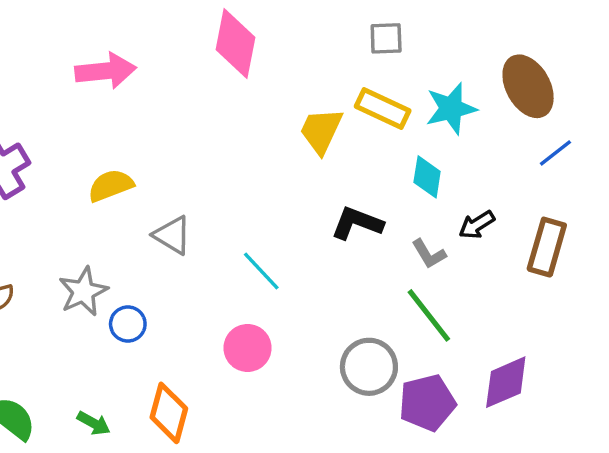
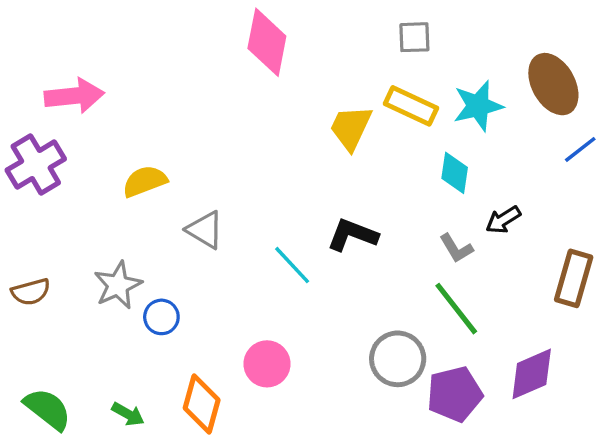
pink arrow: (106, 71) -> (74, 96), moved
black L-shape: (357, 223) -> (352, 235), moved
brown rectangle: (547, 247) -> (574, 278), moved
pink circle: (248, 348) -> (267, 364), moved

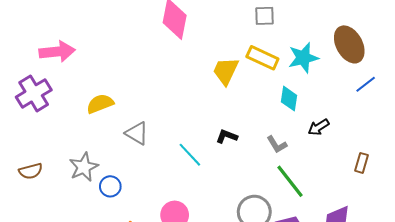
black L-shape: (352, 235) -> (227, 136), size x0.7
gray L-shape: (456, 248) -> (277, 145), moved
brown rectangle: (574, 278) -> (362, 163), size x0.6

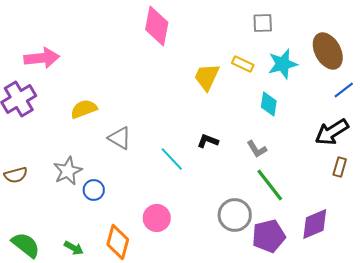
gray square: (264, 16) -> (263, 23), moved
yellow rectangle: (262, 58) -> (243, 64), size x0.7
black arrow: (319, 127) -> (332, 132), moved, size x1.6

